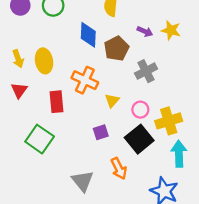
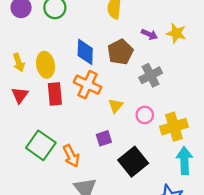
blue diamond: (88, 35) -> (85, 52), moved
red rectangle: (57, 102) -> (55, 94), moved
black square: (139, 139) -> (133, 162), moved
orange arrow: (119, 169) -> (71, 156), moved

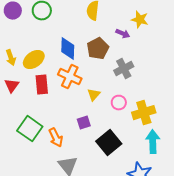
yellow star: (176, 33) -> (140, 20), moved
yellow ellipse: (46, 65) -> (34, 60), turned 65

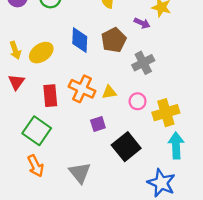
orange cross: (70, 77) -> (82, 89), moved
red rectangle: (42, 85) -> (50, 96), moved
yellow triangle: (94, 95) -> (109, 92), turned 40
orange arrow: (56, 138) -> (36, 166), moved

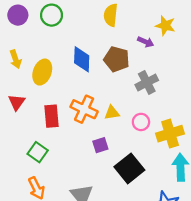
brown pentagon: (114, 40) -> (117, 59), turned -30
yellow arrow: (15, 50) -> (16, 59), moved
yellow ellipse: (41, 53) -> (42, 72), turned -35
green square: (37, 131) -> (38, 152), size x0.7

